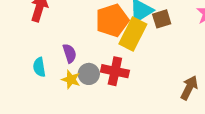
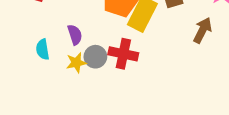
yellow star: (71, 79) -> (76, 63), turned -30
brown arrow: (189, 88) -> (202, 30), moved

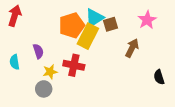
gray circle: (95, 57) -> (44, 89), moved
yellow star: (76, 63) -> (50, 72), moved

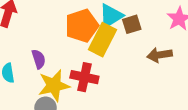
brown arrow: (132, 48) -> (160, 55), turned -126
yellow star: (50, 72) -> (54, 85), size x1.6

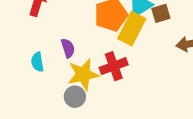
red cross: (84, 77) -> (114, 66), turned -32

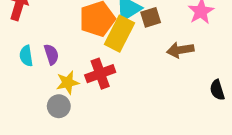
cyan semicircle: (37, 62) -> (26, 56), moved
yellow star: (83, 74) -> (68, 83), size x0.7

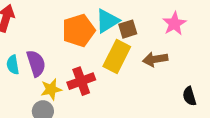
yellow rectangle: (119, 34) -> (117, 56), moved
purple semicircle: (51, 54) -> (36, 63), size x1.4

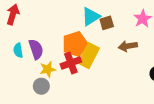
orange pentagon: (79, 30) -> (75, 44), moved
yellow rectangle: (117, 56) -> (89, 56), moved

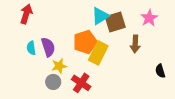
brown square: (107, 23) -> (115, 22), size x1.5
brown arrow: (128, 46) -> (135, 44), turned -78
red cross: (71, 63) -> (81, 83), moved, turned -36

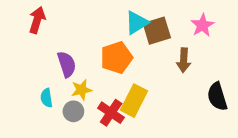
cyan semicircle: (31, 48) -> (47, 98), moved
yellow rectangle: (98, 53) -> (134, 101), moved
black semicircle: (160, 71) -> (217, 97), size x1.5

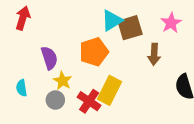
yellow star: (81, 90) -> (63, 81), turned -30
cyan semicircle: (47, 98) -> (22, 88), moved

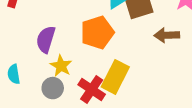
brown arrow: (154, 54) -> (167, 35), turned 85
purple semicircle: (49, 58) -> (46, 39), turned -145

